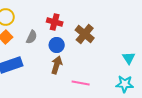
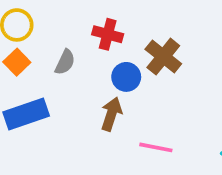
blue circle: (57, 45) -> (126, 77), moved

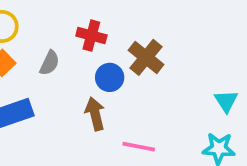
brown arrow: (111, 114) -> (95, 114), turned -32

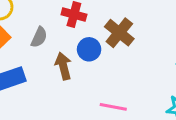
brown arrow: (95, 114) -> (63, 66), moved

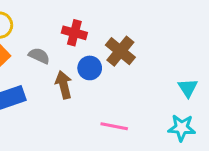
gray semicircle: (39, 37) -> (39, 56), turned -90

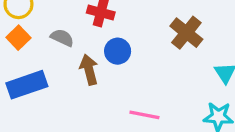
brown cross: (120, 51) -> (186, 33), moved

